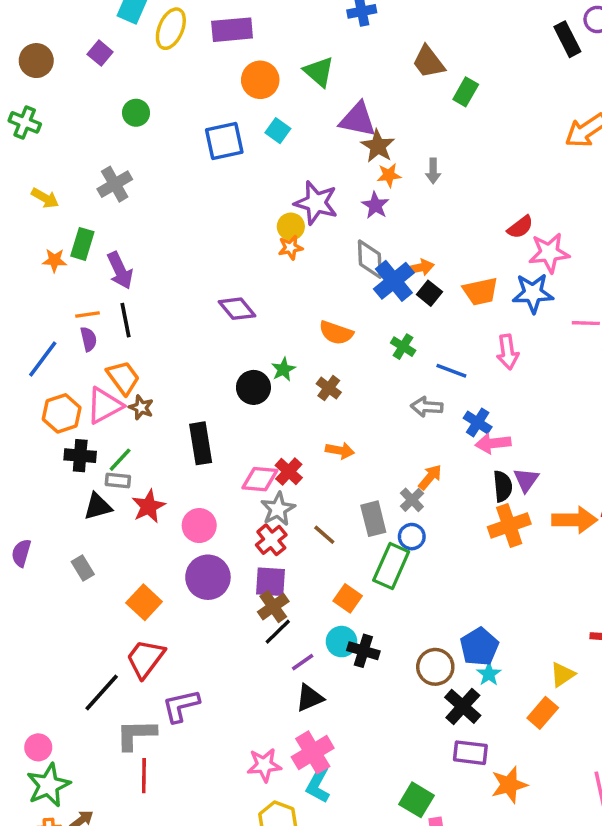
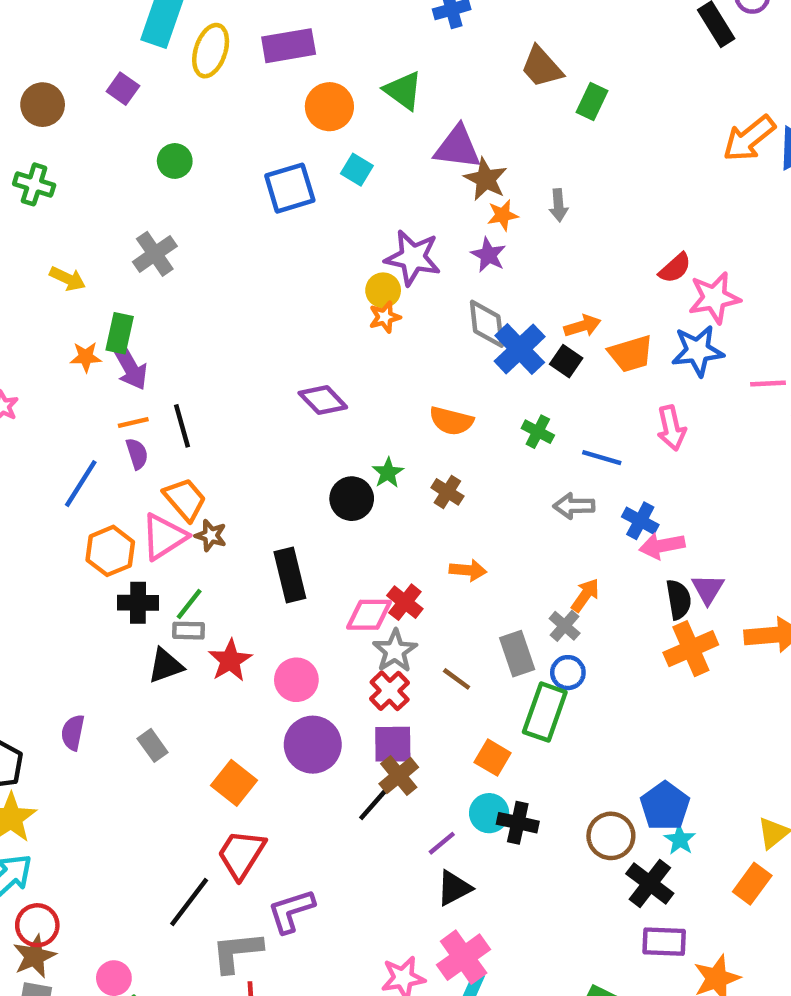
orange arrow: (420, 268) -> (582, 326), moved
purple arrow: (120, 270) -> (130, 367), moved
black line: (278, 632) -> (374, 804), moved

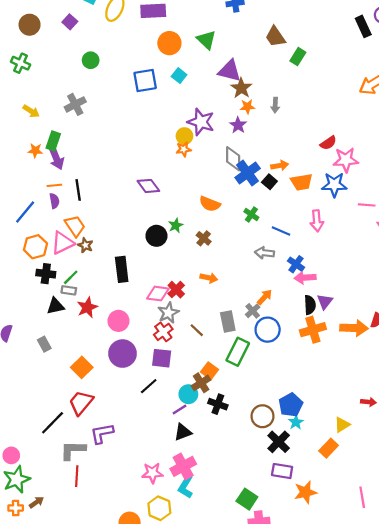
blue circle: (568, 673) -> (268, 330), moved, size x1.5
brown cross: (399, 775) -> (201, 383), moved
cyan circle: (489, 813) -> (188, 394), moved

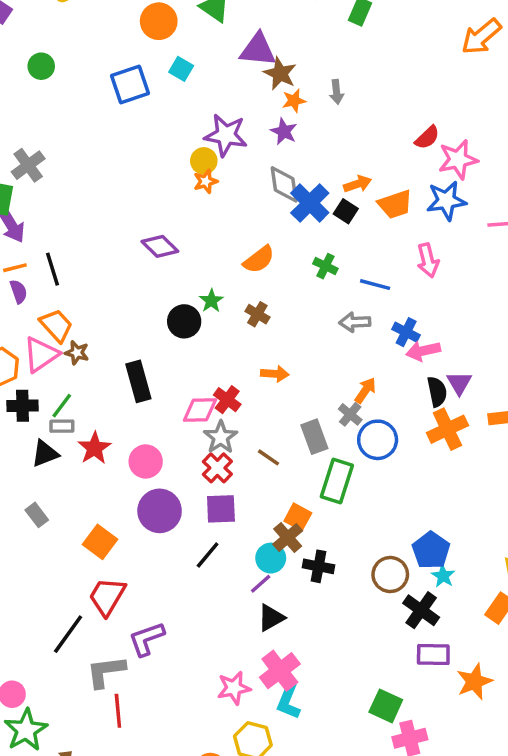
gray cross: (75, 104) -> (28, 165), moved
orange semicircle: (210, 204) -> (259, 260), turned -50

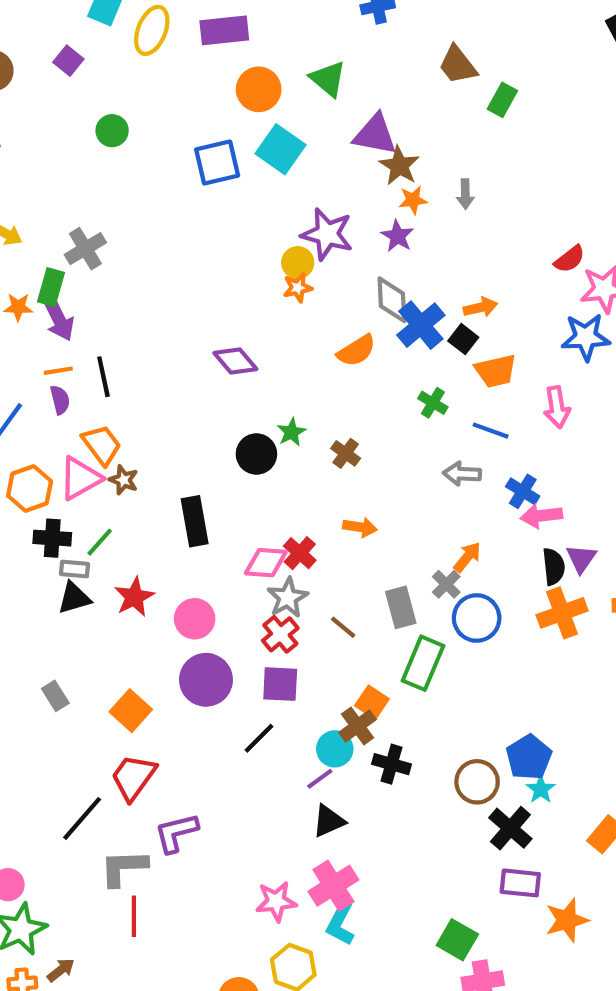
cyan square: (181, 69) -> (280, 149), size x1.6
orange trapezoid: (395, 204) -> (496, 371), moved
orange semicircle: (259, 260) -> (356, 351), moved
gray rectangle: (62, 426) -> (74, 569), moved
gray rectangle: (37, 515) -> (55, 696), moved

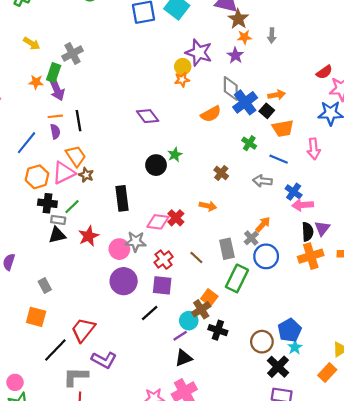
brown cross: (346, 453) -> (221, 173), moved
gray star: (288, 598) -> (136, 242), moved, turned 30
orange square: (131, 711) -> (36, 317), moved, turned -30
purple L-shape: (176, 833) -> (104, 360), turned -140

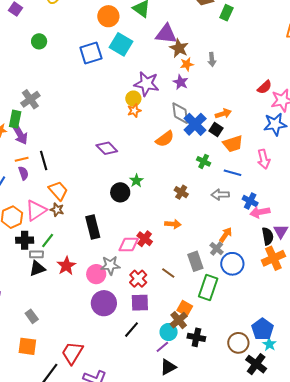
orange trapezoid: (76, 156) -> (58, 191), moved

